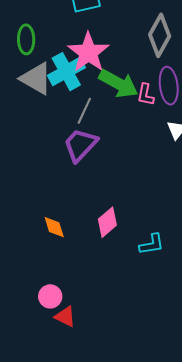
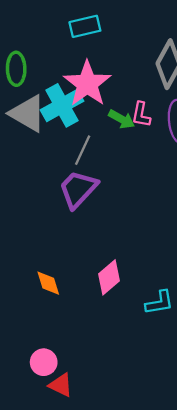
green arrow: (118, 84) -> (122, 119), size x0.6
pink L-shape: (146, 95) -> (141, 115), moved

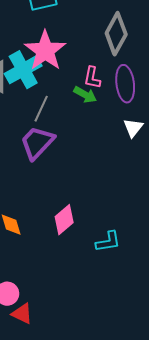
green arrow: (122, 119) -> (85, 95), moved

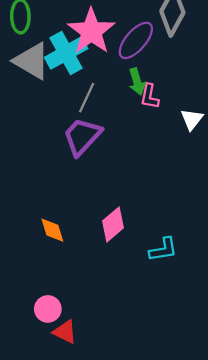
pink L-shape: (92, 78) -> (150, 96), moved
purple ellipse: (125, 84) -> (136, 40), moved, turned 48
green arrow: (85, 95) -> (137, 82), turned 45

